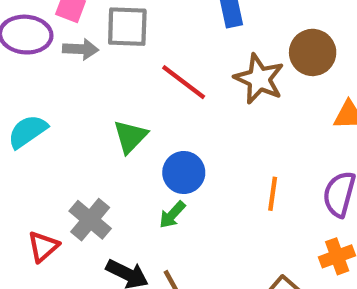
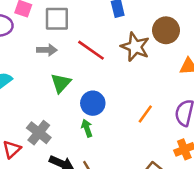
gray arrow: (81, 49) -> (47, 50), moved
orange line: (273, 194) -> (145, 114), turned 30
green arrow: (172, 215) -> (87, 128), turned 120

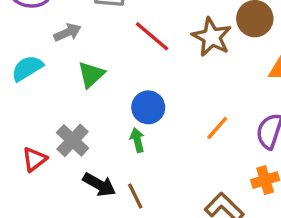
gray arrow: (47, 50) -> (67, 32), moved, turned -30
green triangle: (61, 83) -> (91, 75), moved

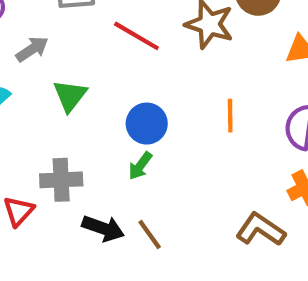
orange line: (217, 128) -> (230, 116), moved, turned -32
gray cross: (73, 140) -> (61, 180), turned -36
green arrow: (137, 140) -> (140, 166), turned -120

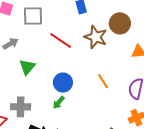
orange line: (230, 116) -> (103, 81), turned -35

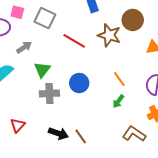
gray square: (33, 16) -> (45, 18), turned 30
green arrow: (59, 102) -> (118, 101), moved
gray cross: (21, 107) -> (49, 93), moved

